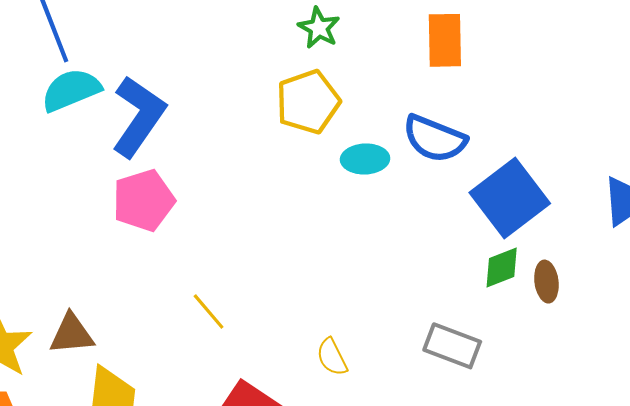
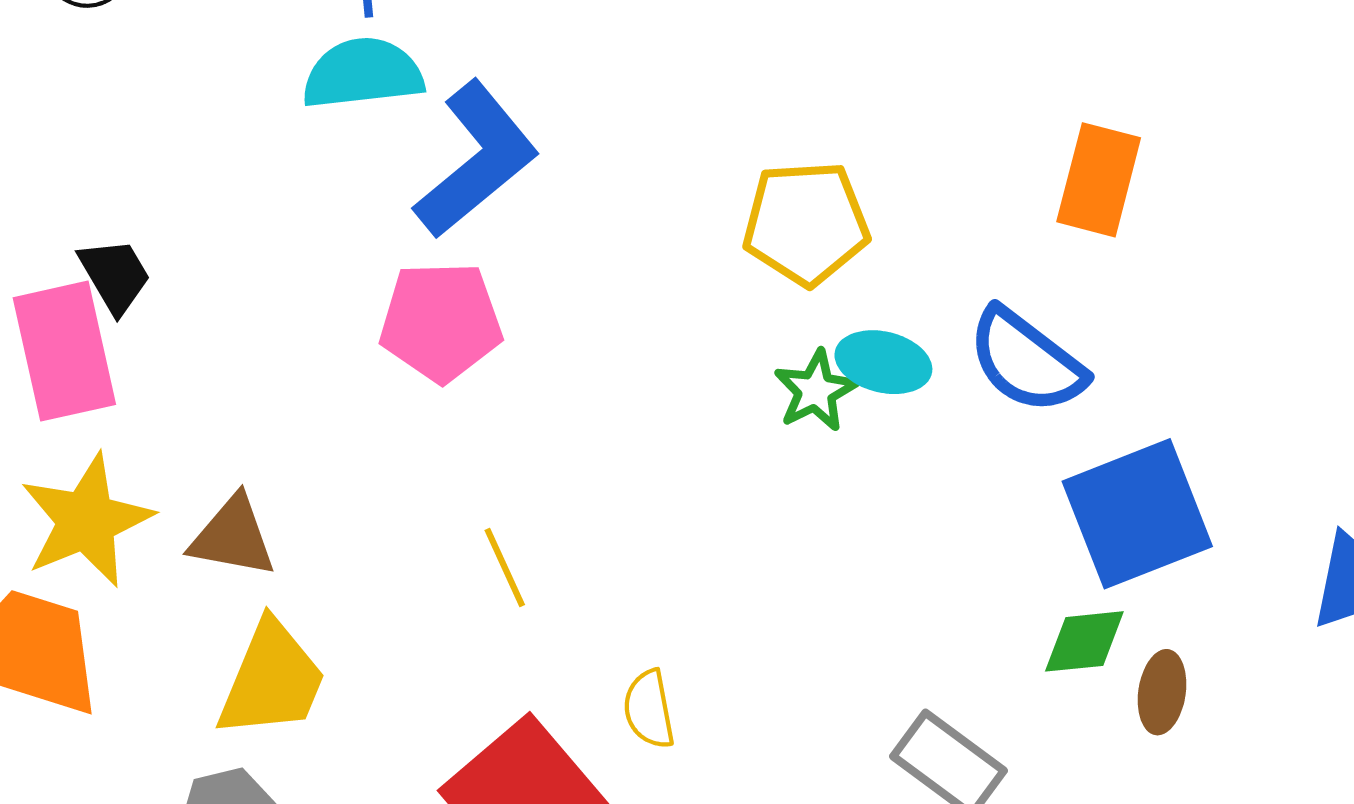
green star: (319, 28) -> (816, 391), moved
yellow semicircle: (332, 357) -> (649, 709), moved

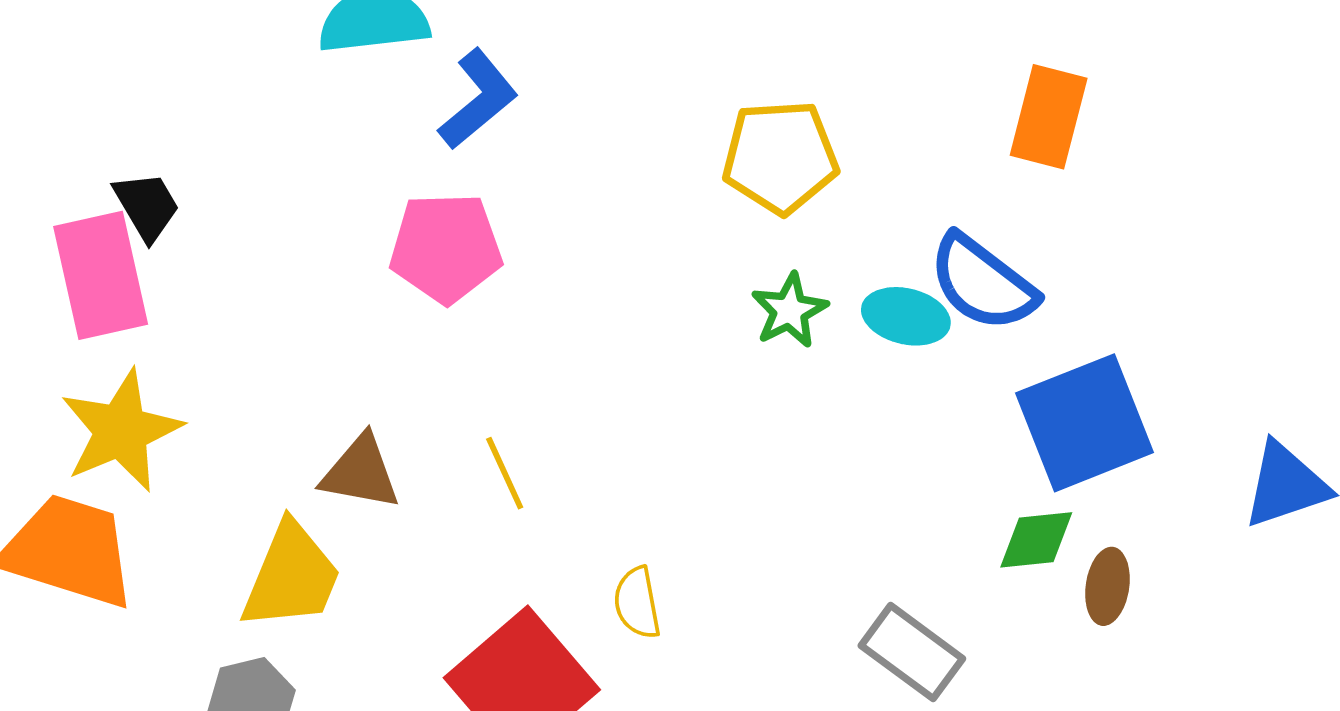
blue L-shape: (476, 160) -> (478, 99), size x0.7
cyan ellipse: (883, 362) -> (906, 316), moved
brown triangle: (233, 537) -> (361, 472), moved

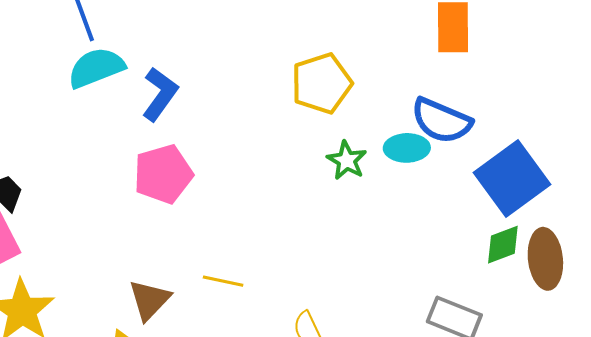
brown triangle: (361, 472) -> (150, 300), turned -42
yellow line: (505, 473) -> (223, 281), turned -39
brown ellipse: (1107, 586) -> (545, 259), size x1.5

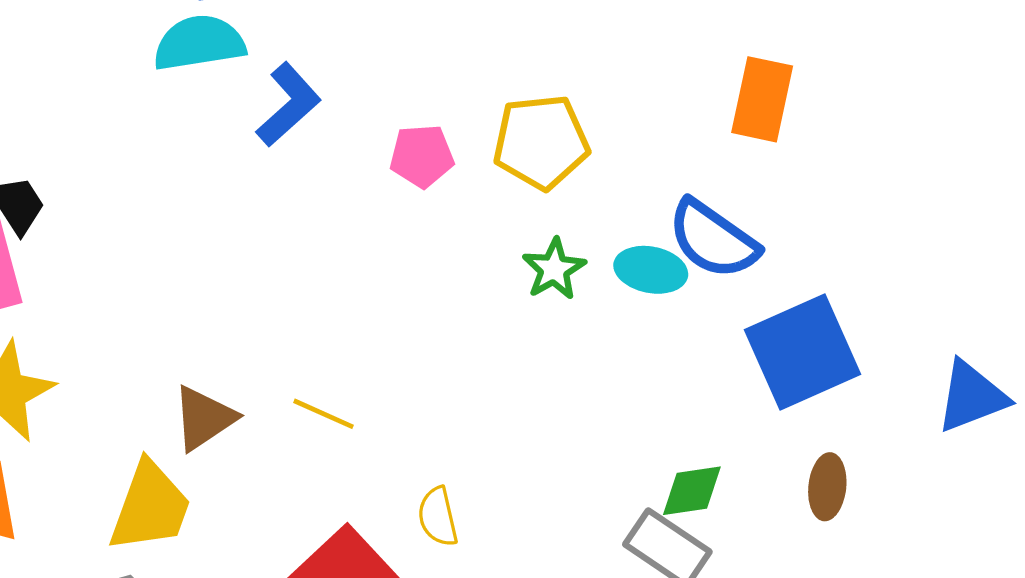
pink pentagon: (163, 174) -> (422, 156), moved, size x0.7
green diamond: (503, 245) -> (692, 491), moved
brown ellipse: (545, 259) -> (827, 487), size x0.7

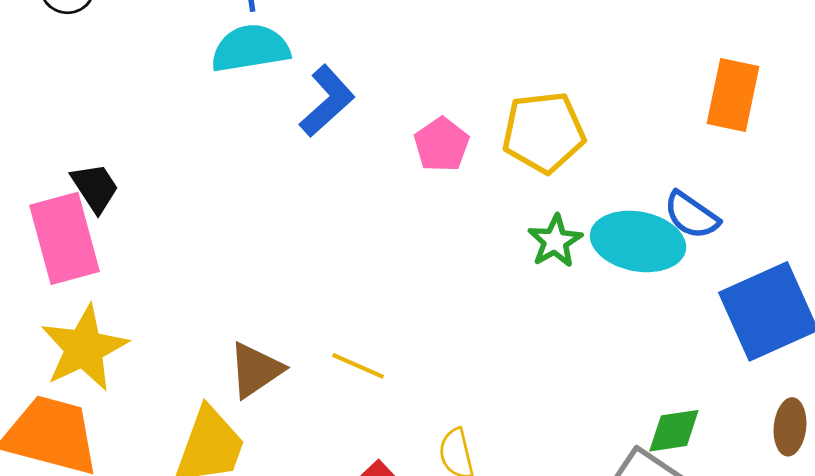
pink pentagon: (422, 156) -> (442, 145), turned -30
blue semicircle: (713, 239) -> (691, 215), size x0.7
cyan ellipse: (651, 270) -> (638, 241), size x1.5

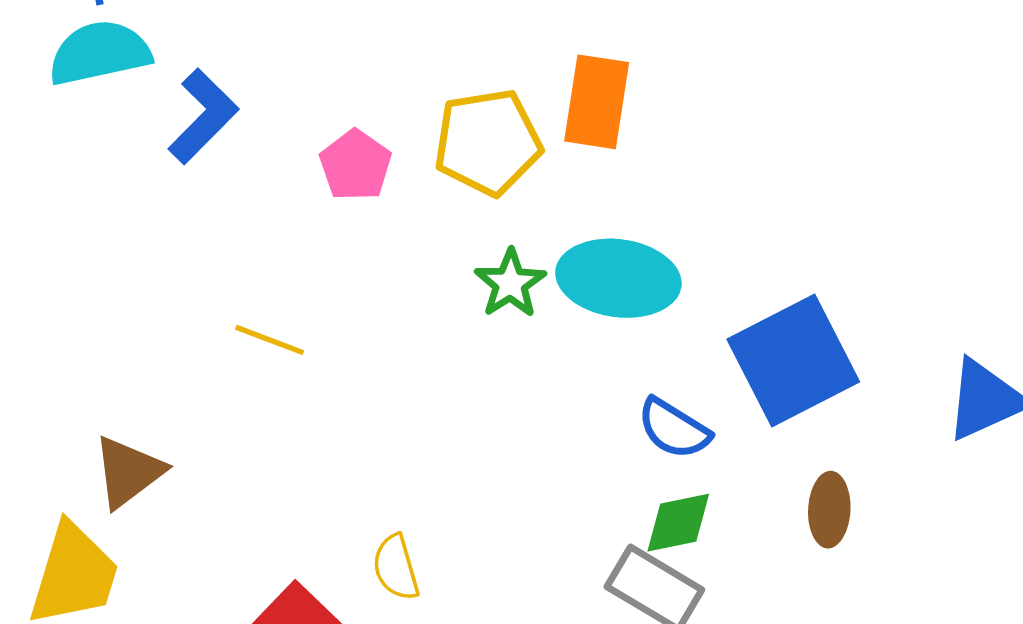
orange rectangle: (733, 95) -> (597, 102), moved
blue semicircle: (691, 215) -> (674, 429), moved
yellow line: (358, 366) -> (270, 340), moved

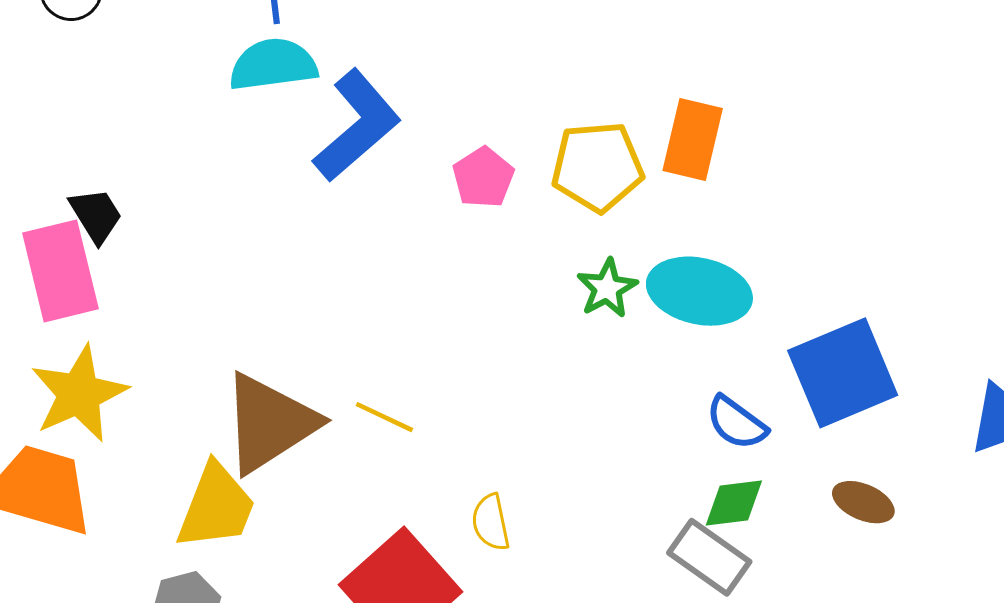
blue L-shape: (203, 116) -> (357, 126), size x1.4
yellow line: (270, 340) -> (384, 417), moved
brown triangle: (128, 472) -> (269, 423), size x1.6
brown ellipse: (829, 510) -> (863, 502), turned -74

